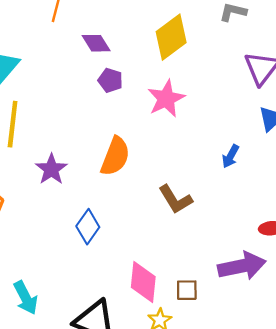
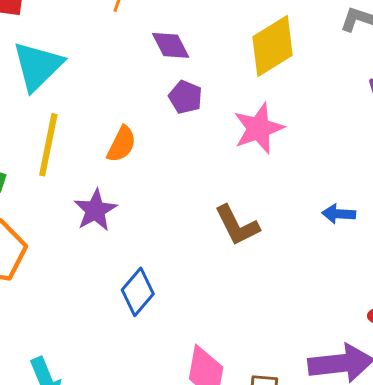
orange semicircle: (115, 156) -> (122, 144), moved, size x0.7
blue arrow: (231, 156) -> (339, 214), turned 60
brown L-shape: (175, 199) -> (237, 225), moved

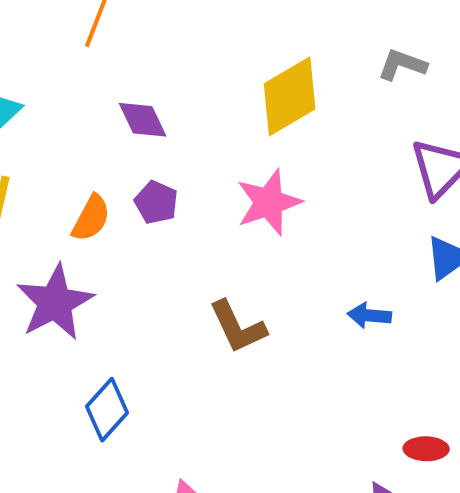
purple diamond: (171, 45) -> (143, 120), moved
purple pentagon: (185, 97) -> (156, 202), moved
purple star: (95, 210) -> (55, 303), size x1.4

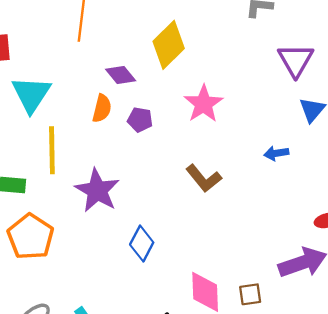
yellow diamond: (290, 96) -> (169, 45), moved
orange semicircle: (91, 218) -> (102, 108), moved

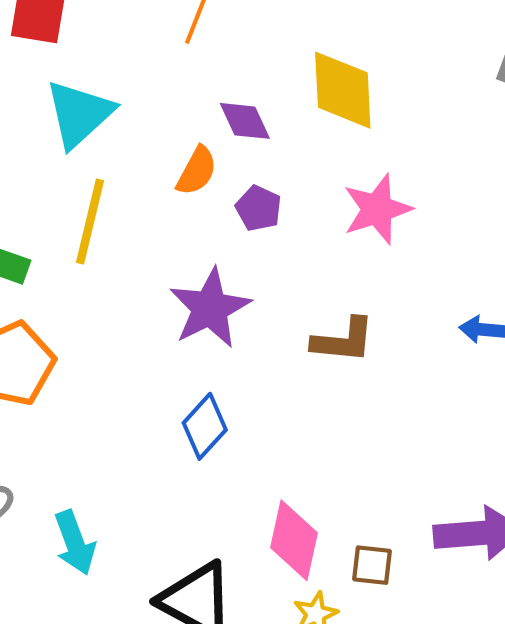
yellow diamond: (169, 45) -> (343, 90), turned -63
brown L-shape: (204, 178) -> (343, 340), turned -60
purple star: (97, 190) -> (210, 308), moved

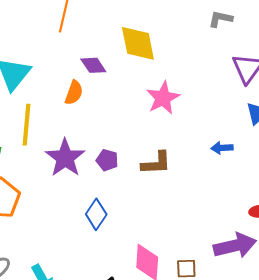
purple pentagon: (258, 208) -> (107, 160), moved
purple star: (210, 308) -> (65, 158), moved

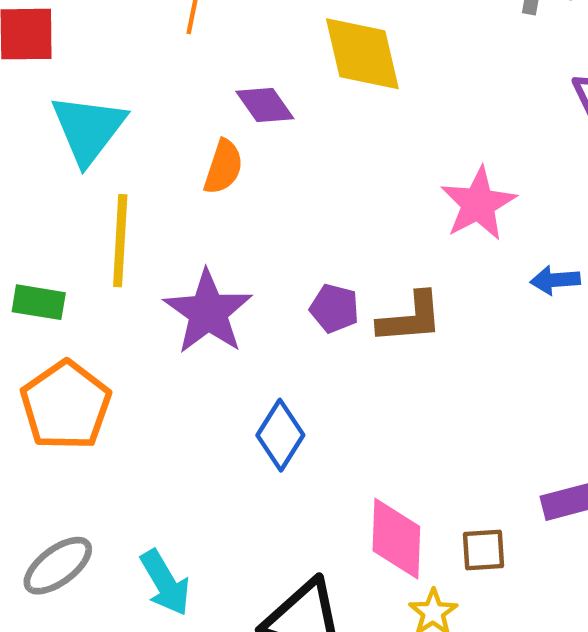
pink star: (163, 98) -> (478, 204), moved
purple pentagon: (107, 160) -> (334, 308), moved

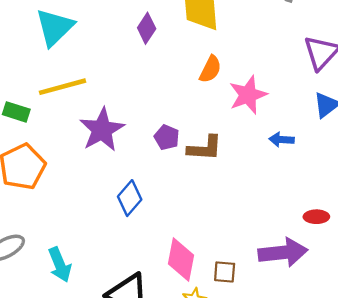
purple diamond: (265, 105) -> (147, 28), turned 60
orange semicircle: (223, 167) -> (210, 69), moved
yellow line: (120, 241) -> (63, 87), turned 63

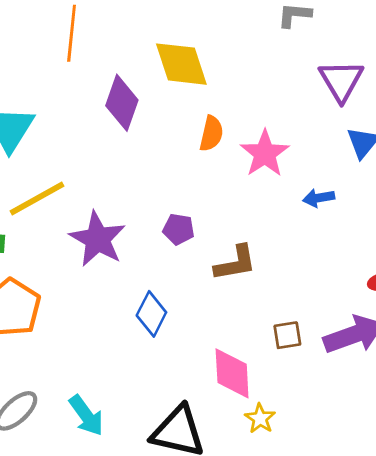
purple diamond: (147, 28) -> (122, 103), size x1.4
brown L-shape: (205, 148) -> (235, 263), moved
brown square: (225, 272) -> (287, 335), moved

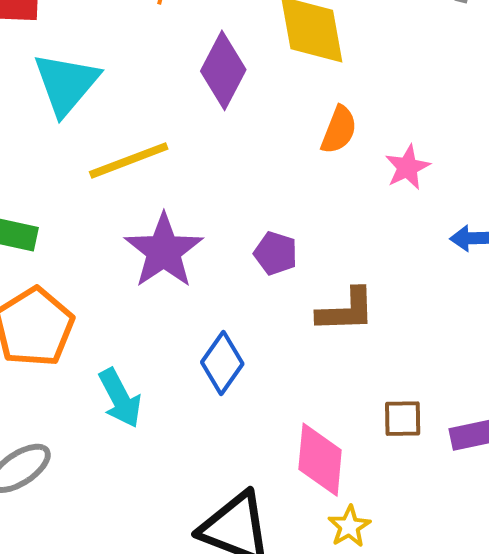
pink star: (265, 153) -> (407, 167), size x0.7
yellow line: (37, 198) -> (129, 160), moved
cyan arrow: (86, 415) -> (120, 398), moved

